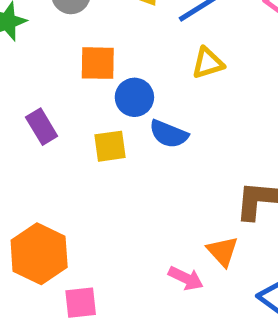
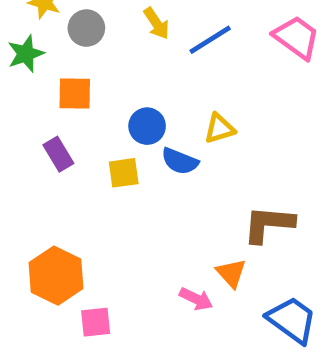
orange square: (98, 63) -> (75, 93), moved
yellow triangle: (208, 63) -> (219, 128), moved

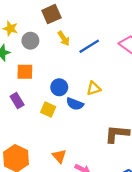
yellow square: (124, 173) -> (48, 109), turned 32
orange triangle: (231, 273) -> (59, 156), moved

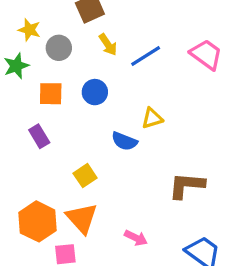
blue circle: (59, 87) -> (95, 92), moved
yellow square: (48, 109) -> (85, 176), moved, turned 32
orange triangle: (59, 156) -> (82, 218), moved, size x1.5

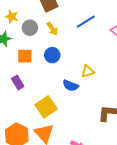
yellow arrow: (108, 45) -> (52, 29), moved
blue line: (146, 56) -> (86, 22), moved
yellow square: (85, 176) -> (46, 107), size x1.5

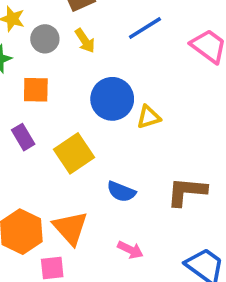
blue circle: (52, 55) -> (112, 99), moved, size x1.5
blue semicircle: (71, 86) -> (121, 192), moved
yellow square: (46, 107) -> (74, 153), moved

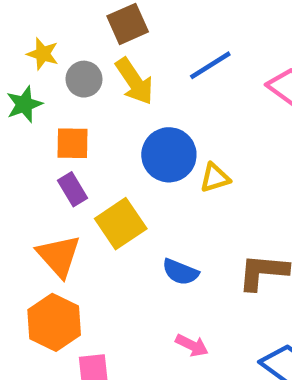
yellow arrow: (85, 41) -> (134, 81), size x1.5
purple rectangle: (23, 137) -> (73, 189), moved
orange triangle: (70, 228) -> (59, 256), moved

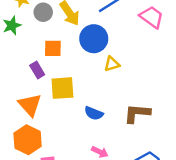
orange square: (73, 143) -> (53, 48), moved
blue circle: (169, 155) -> (94, 39), moved
yellow square: (121, 224) -> (62, 88), turned 30

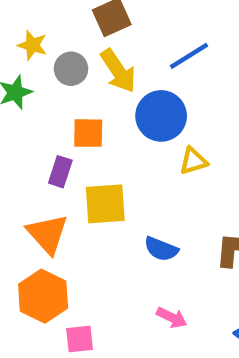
purple rectangle: (37, 70) -> (60, 172), turned 49

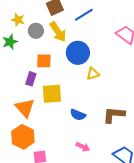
blue line: (189, 56) -> (84, 15), moved

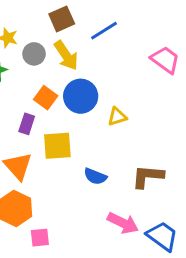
blue circle: (78, 53) -> (81, 96), moved
orange square: (44, 61) -> (46, 98), turned 35
pink arrow: (83, 147) -> (123, 223), moved, size x1.5

